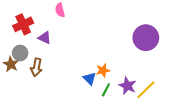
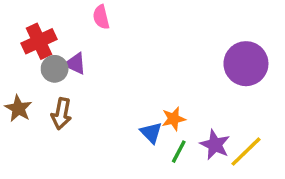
gray circle: (20, 53) -> (55, 69), moved

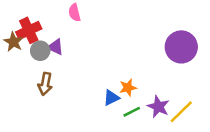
brown star: (18, 108) -> (13, 42), moved
blue triangle: (151, 133) -> (111, 98), turned 48
green line: (179, 152) -> (132, 112), turned 36

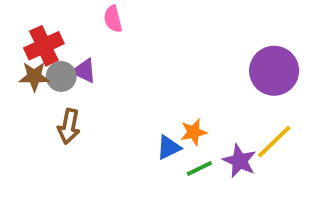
brown star: (13, 42) -> (34, 76), moved, turned -30
yellow line: (181, 112) -> (274, 142), moved

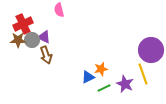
purple circle: (274, 71) -> (151, 50), moved
brown arrow: (69, 126) -> (46, 55), moved, turned -30
yellow line: (274, 142) -> (143, 74), turned -65

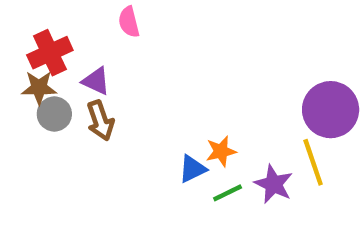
gray circle: (32, 40) -> (54, 114), moved

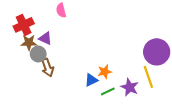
brown star: (39, 88) -> (29, 43), moved
gray circle: (54, 114) -> (38, 54), moved
brown arrow: (100, 121) -> (48, 68), moved

